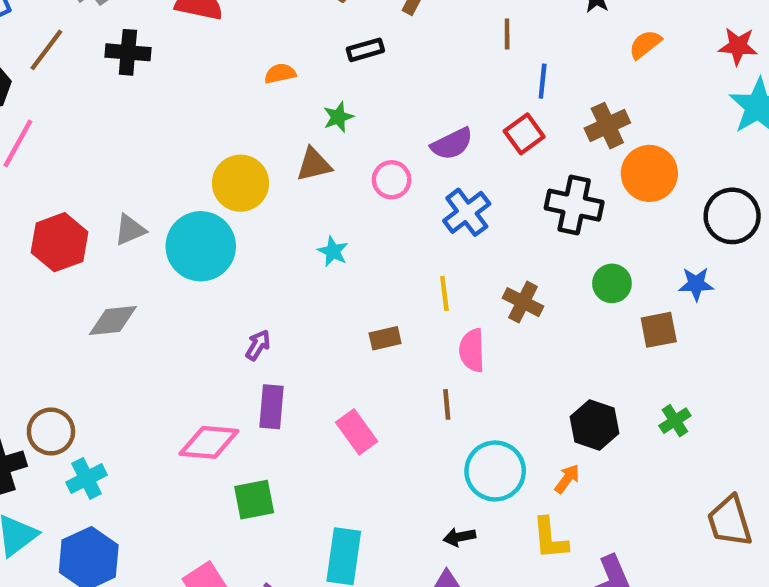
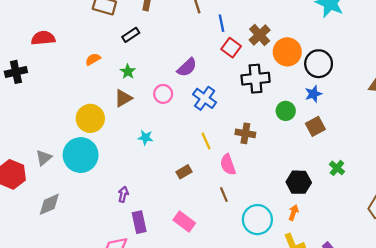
red square: (524, 134) -> (231, 48), moved
black circle: (732, 216) -> (319, 64), moved
blue star: (696, 284) -> (313, 94), moved

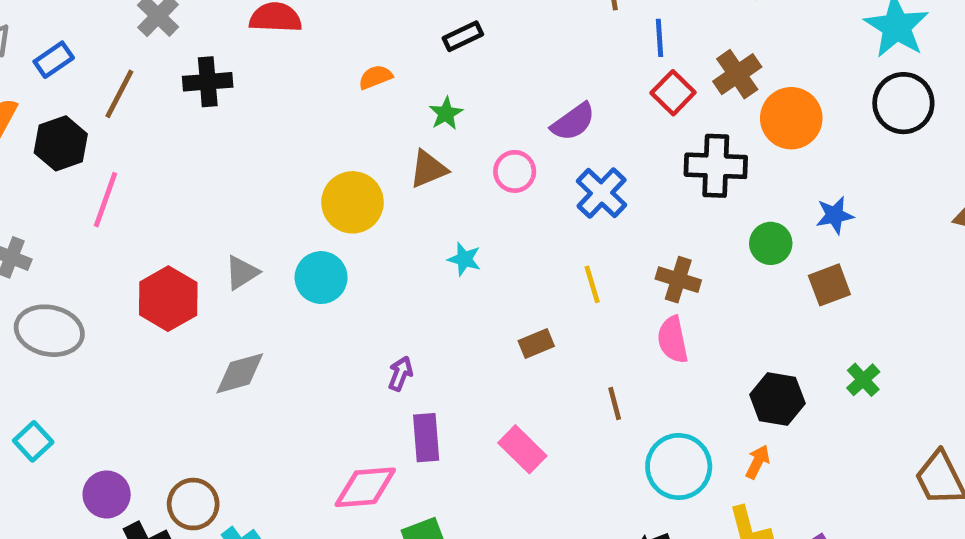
black circle: (319, 64) -> (903, 103), moved
cyan circle: (81, 155) -> (321, 278), size x0.7
pink semicircle: (228, 165) -> (673, 340), moved

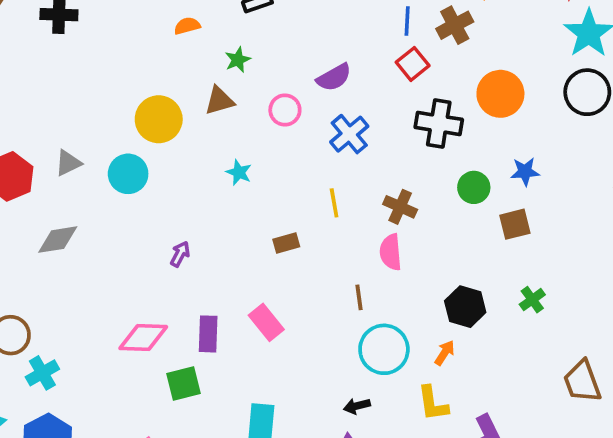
brown cross: (737, 74) -> (455, 25), moved
brown line: (615, 404) -> (359, 297), moved
purple rectangle: (426, 438) -> (208, 334), moved

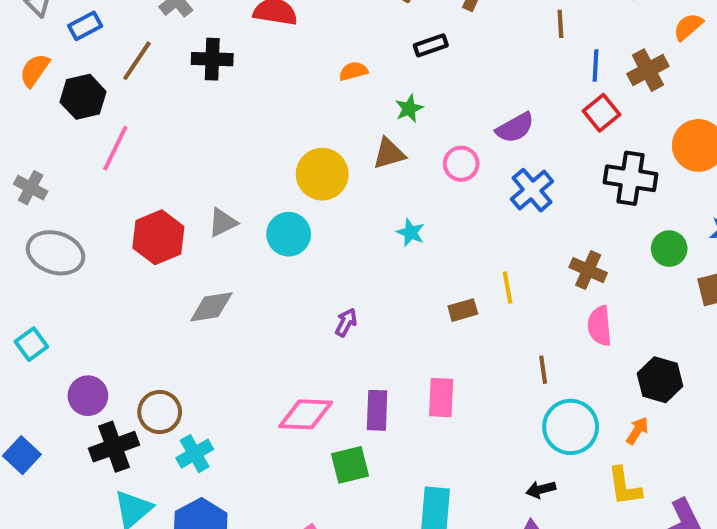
yellow line: (334, 203) -> (507, 287), moved
pink semicircle: (391, 252) -> (600, 326), moved
pink rectangle: (266, 322) -> (441, 398), turned 42

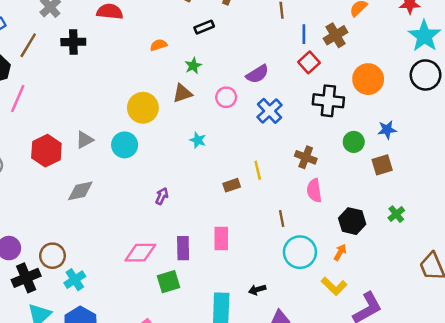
yellow L-shape: (624, 486) -> (334, 286), turned -35
black arrow: (541, 489) -> (257, 290), moved

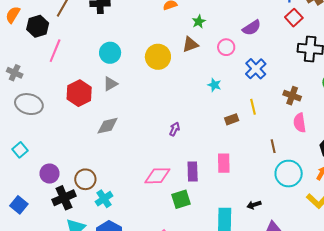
blue cross: (270, 111) -> (256, 69), moved
cyan star: (198, 140) -> (214, 85), moved
cyan circle: (125, 145) -> (110, 53), moved

